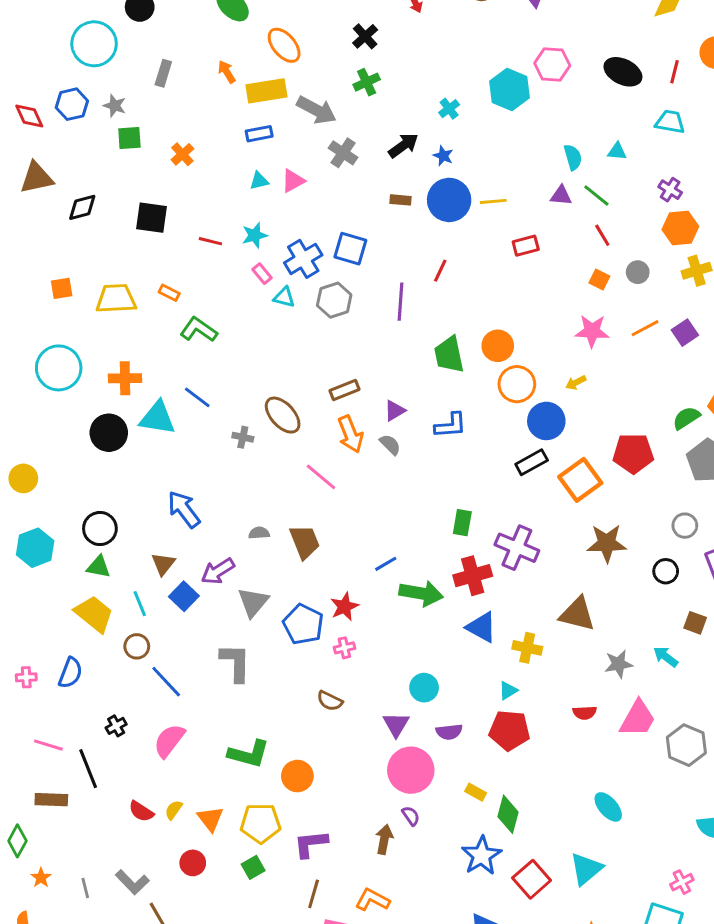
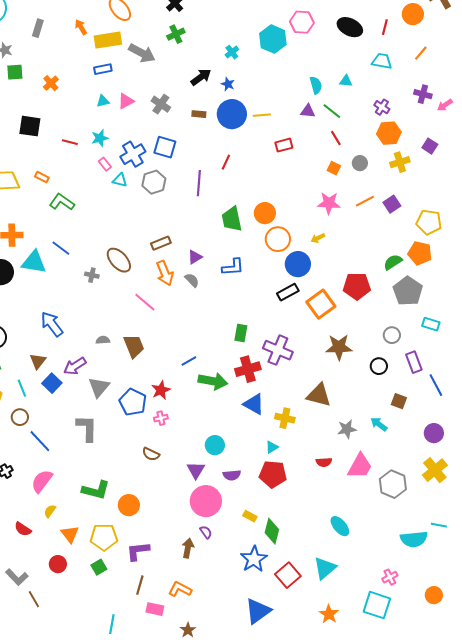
gray cross: (343, 153) -> (161, 104), moved
yellow semicircle: (174, 810) -> (50, 511), moved

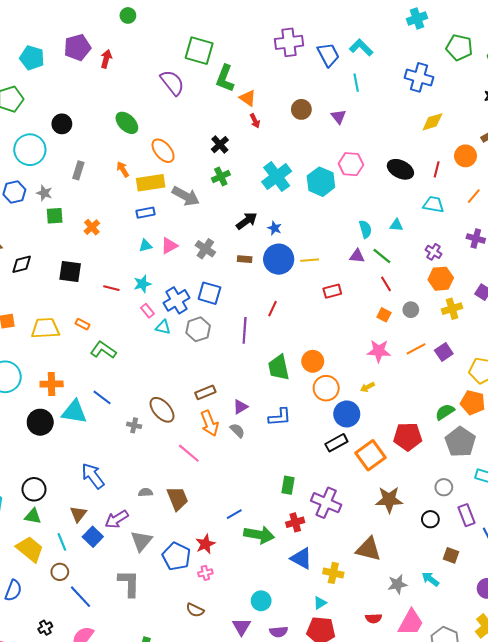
cyan cross: (232, 52) -> (277, 177), moved, size x2.0
red cross: (248, 369) -> (295, 522), size x0.7

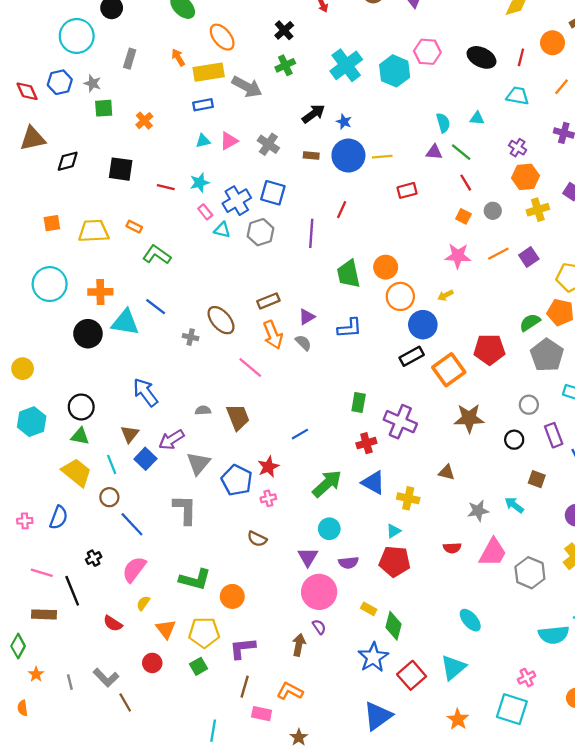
green arrow: (259, 535) -> (327, 484), moved, turned -52
brown triangle: (368, 549) -> (447, 472), size x0.6

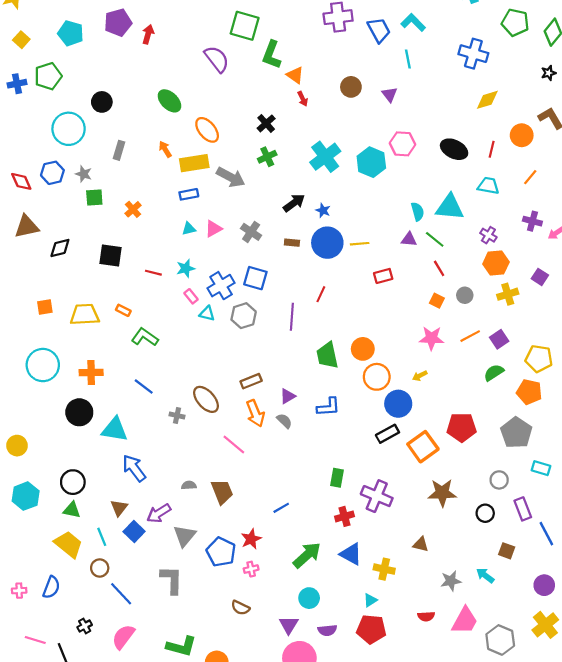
cyan triangle: (477, 118) -> (450, 207), size x2.0
cyan triangle: (125, 322) -> (115, 429), moved
green semicircle: (530, 322) -> (494, 373), moved

